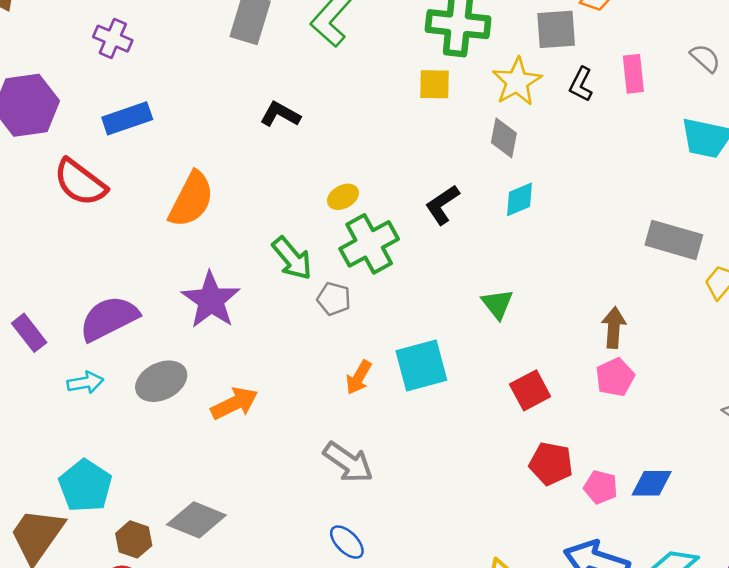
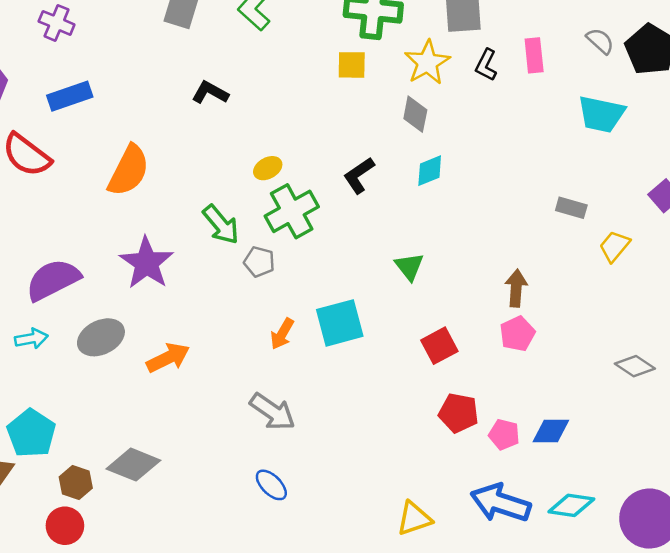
gray rectangle: (674, 240) -> (571, 208), size x0.6

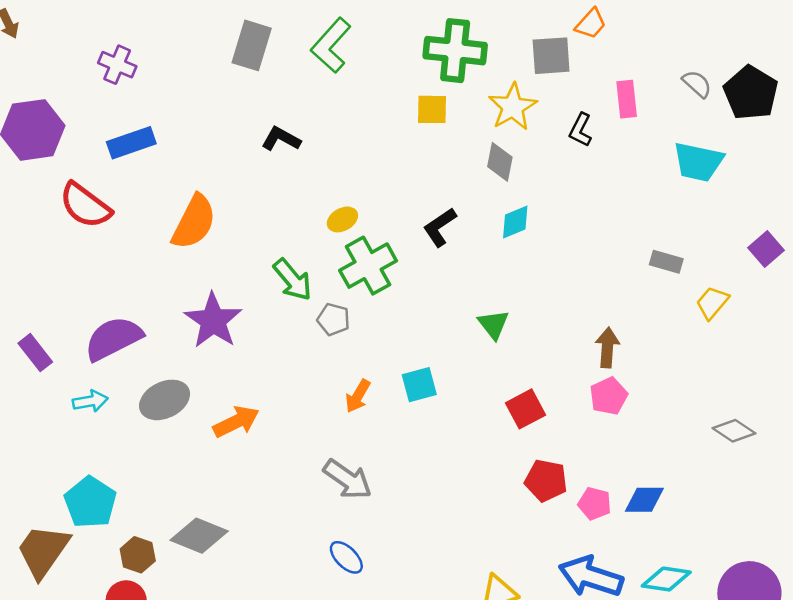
black L-shape: (486, 65) -> (580, 130), moved
cyan square: (340, 323) -> (419, 385), size x0.7

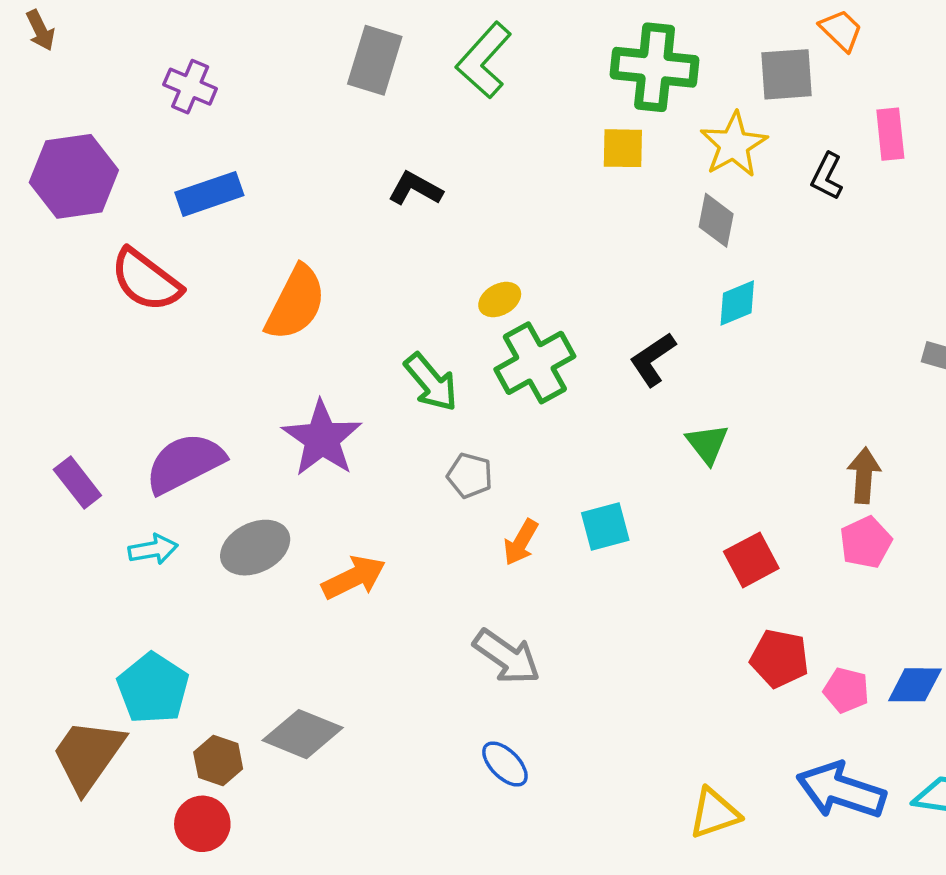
orange trapezoid: (591, 24) -> (841, 30), turned -88
black L-shape: (440, 227) -> (653, 359), moved
gray pentagon: (333, 319) -> (470, 475), moved

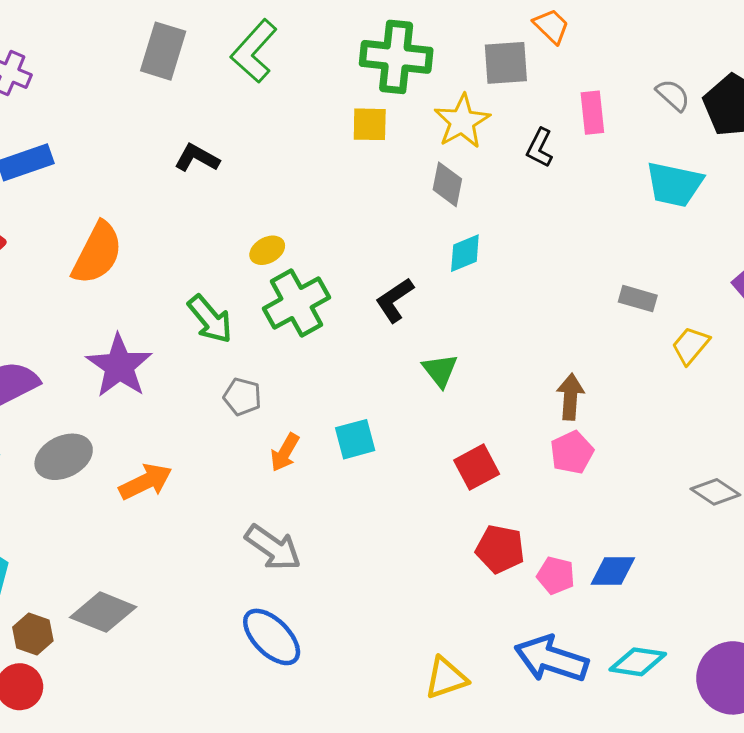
blue ellipse: (505, 764) -> (272, 637), size x1.5

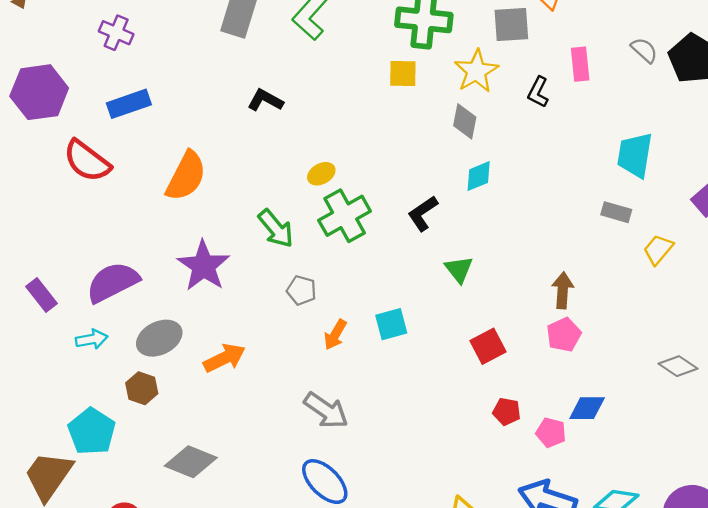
cyan trapezoid: (674, 184) -> (635, 155), moved, turned 87
red pentagon: (500, 549) -> (507, 412), size x0.7
blue diamond: (613, 571) -> (587, 408), moved
brown hexagon: (33, 634) -> (142, 388), moved

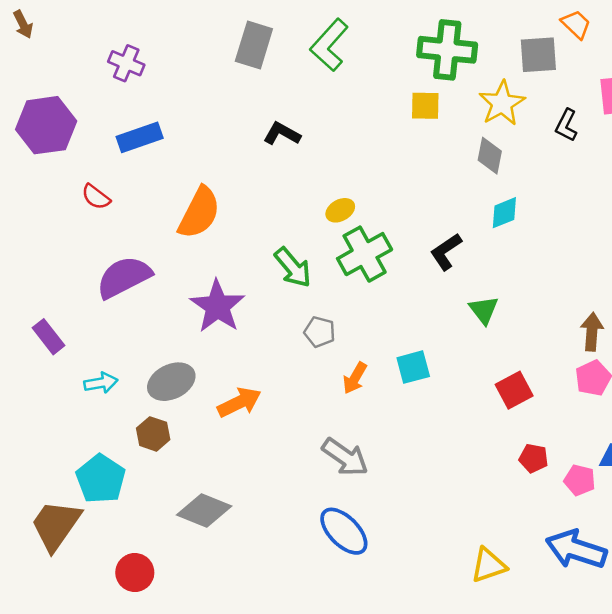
red semicircle: (87, 161) -> (96, 197), size x0.6
purple semicircle: (113, 282) -> (124, 277), moved

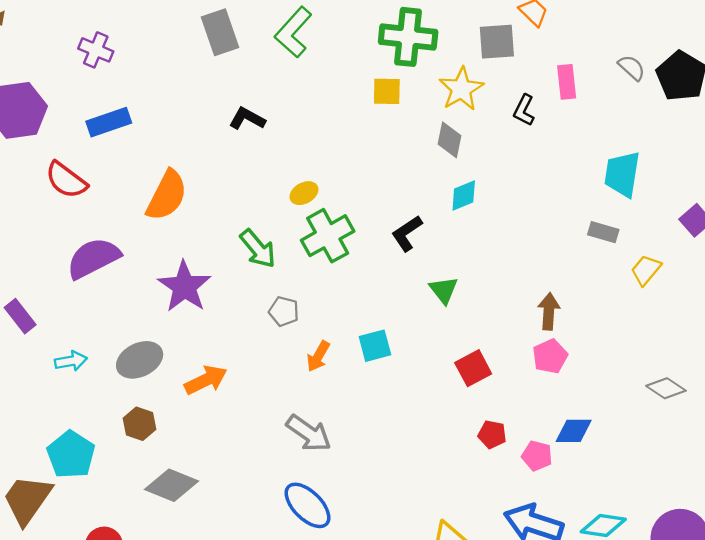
gray rectangle: (254, 45) -> (220, 32), turned -36
red semicircle: (96, 197) -> (66, 180), size x1.5
brown hexagon: (153, 434) -> (140, 424), moved

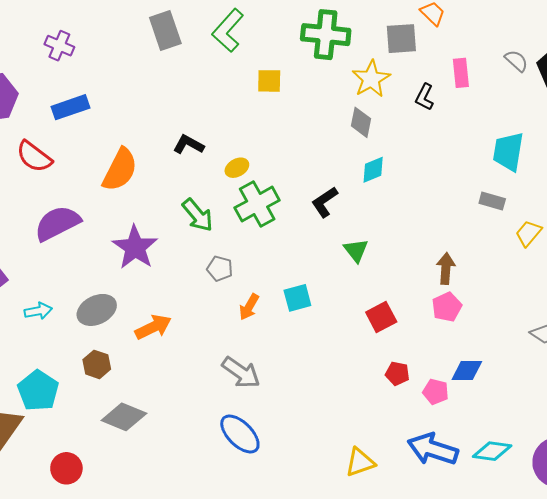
yellow square: (387, 91) -> (269, 81), moved
black L-shape: (247, 119) -> (188, 144), moved

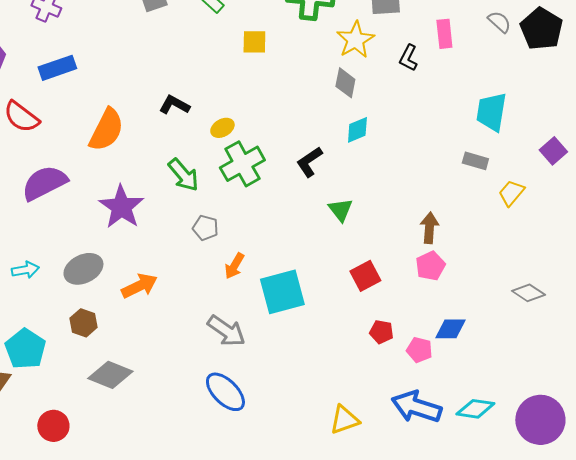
cyan square: (297, 298) -> (282, 292), moved, size x1.6

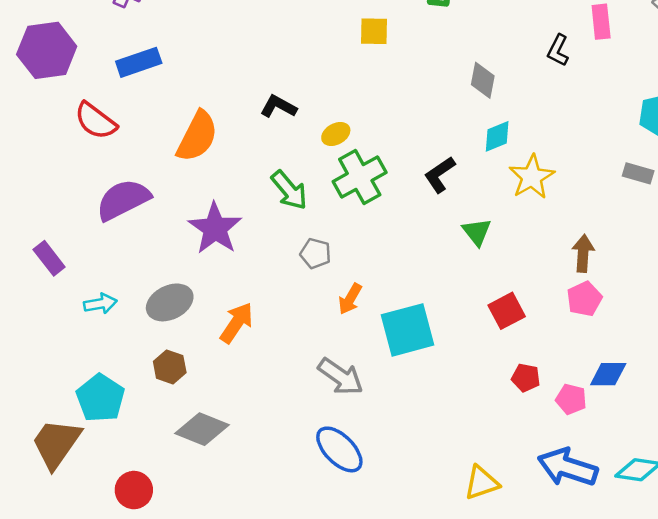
yellow star: (355, 40) -> (532, 177), moved
orange arrow: (139, 286) -> (237, 323), turned -30

